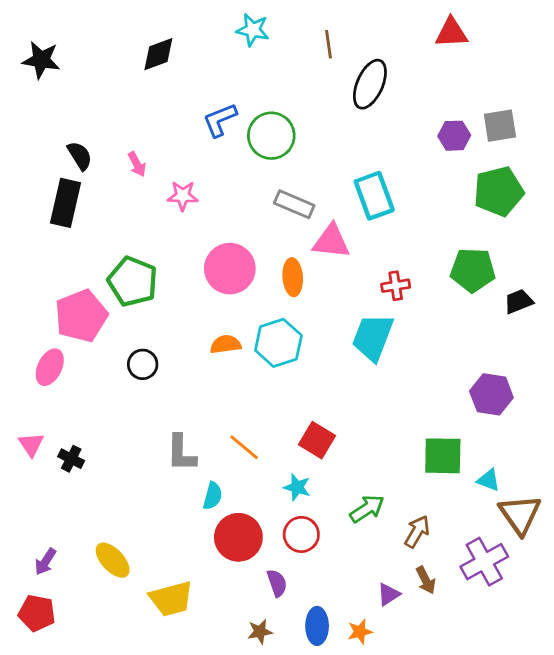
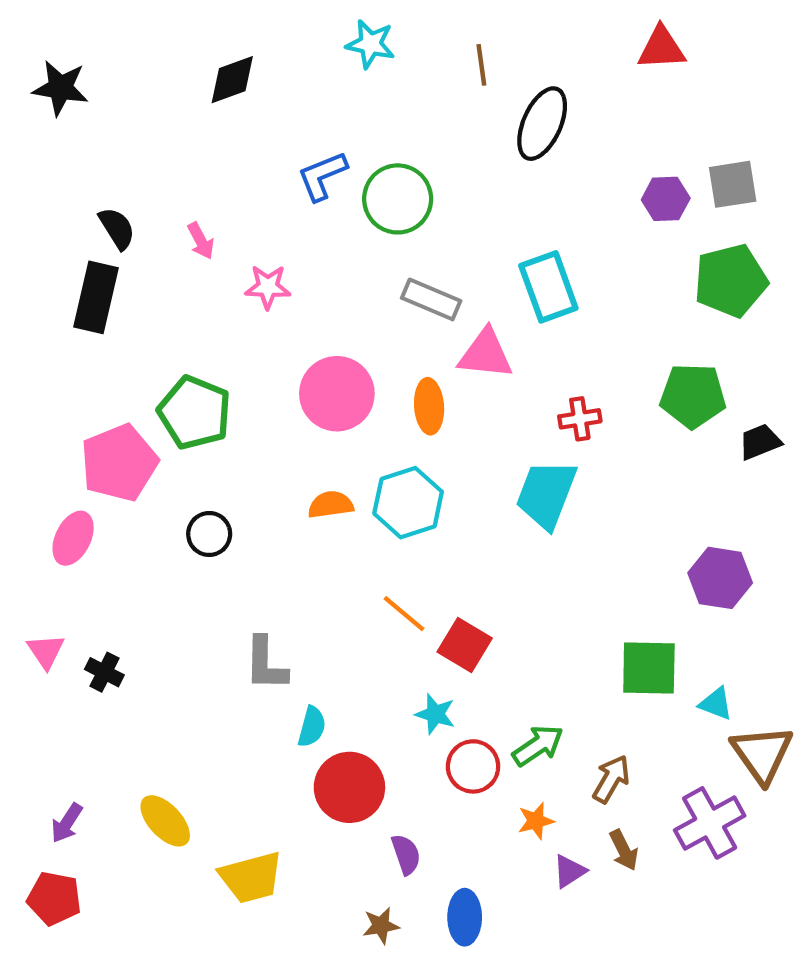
orange line: (244, 447) -> (404, 614), moved
red circle: (301, 534) -> (473, 766), moved
orange star: (360, 632) -> (536, 821), moved

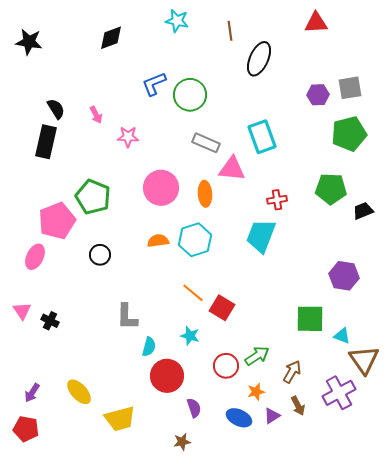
cyan star: (435, 714) -> (190, 336), moved
blue ellipse: (465, 917) -> (239, 418), moved, turned -65

